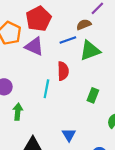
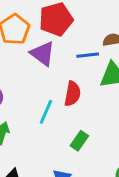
green rectangle: (93, 95) -> (79, 141), moved

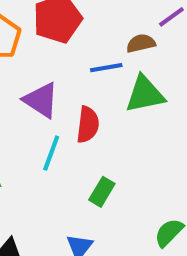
purple triangle: (43, 54) -> (41, 100), moved

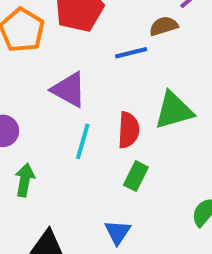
green triangle: (145, 94) -> (174, 111), moved
red semicircle: (88, 125) -> (129, 130), moved

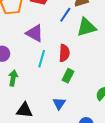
blue line: (131, 53) -> (65, 15), turned -42
green triangle: (174, 111) -> (86, 27), moved

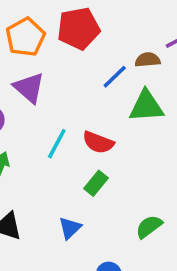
purple triangle: (35, 33) -> (29, 88), moved
red semicircle: (64, 53) -> (98, 142), turned 96

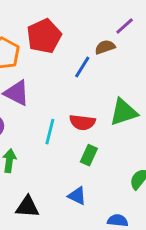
green triangle: (146, 106) -> (124, 112), moved
blue triangle: (70, 228) -> (77, 196), turned -36

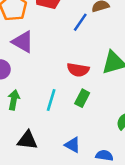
cyan line: (50, 132) -> (51, 100), moved
blue triangle: (77, 196) -> (73, 145), moved

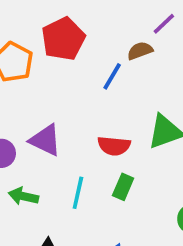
purple triangle: (23, 42) -> (45, 140), moved
green arrow: (14, 100) -> (23, 196), turned -84

